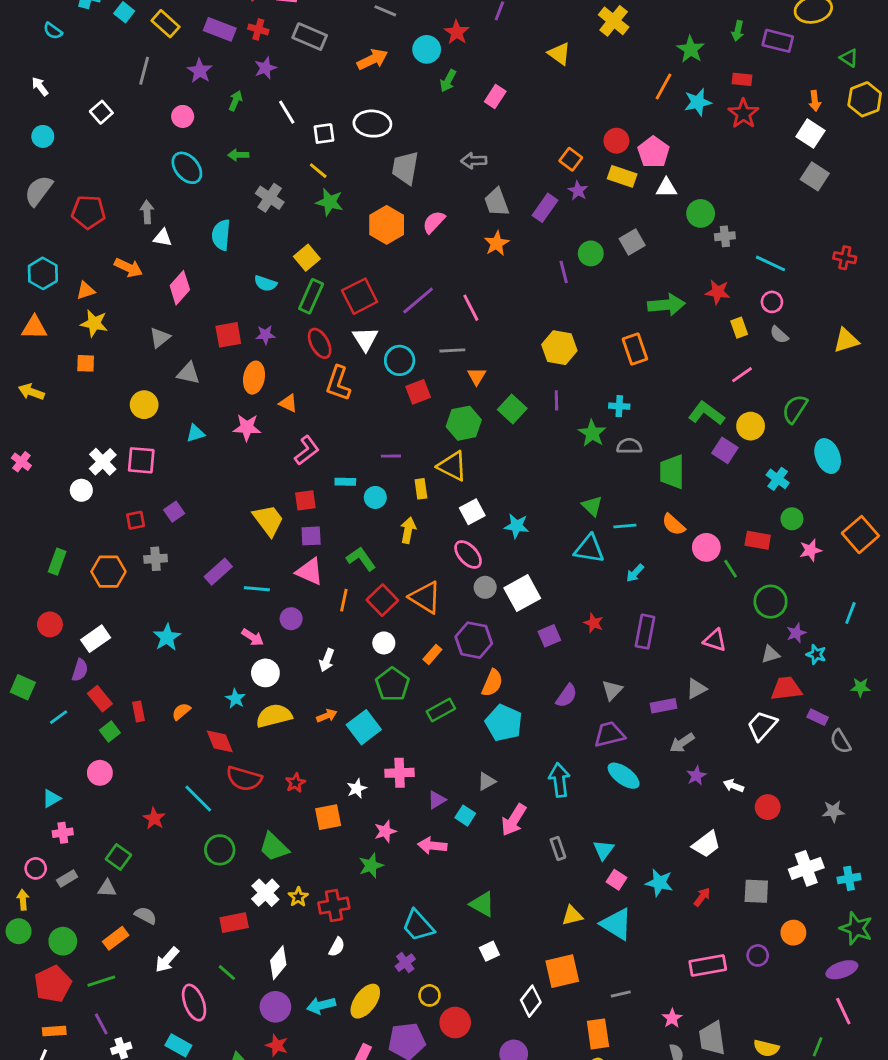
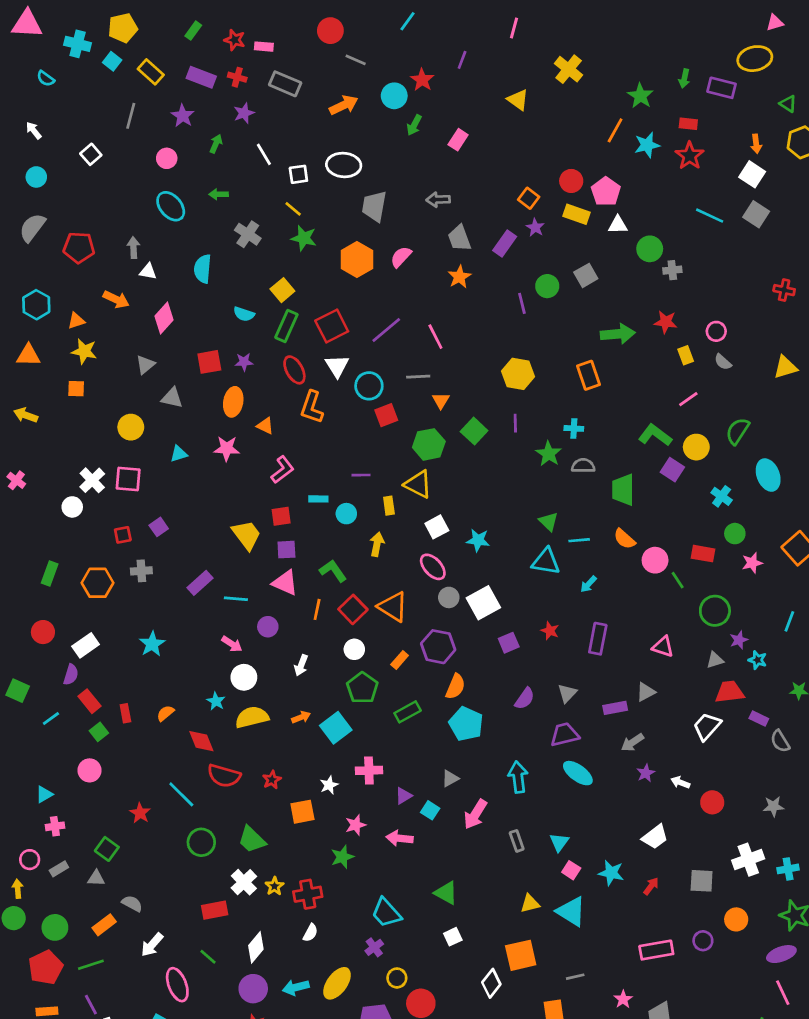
cyan line: (771, 263) -> (710, 216), moved

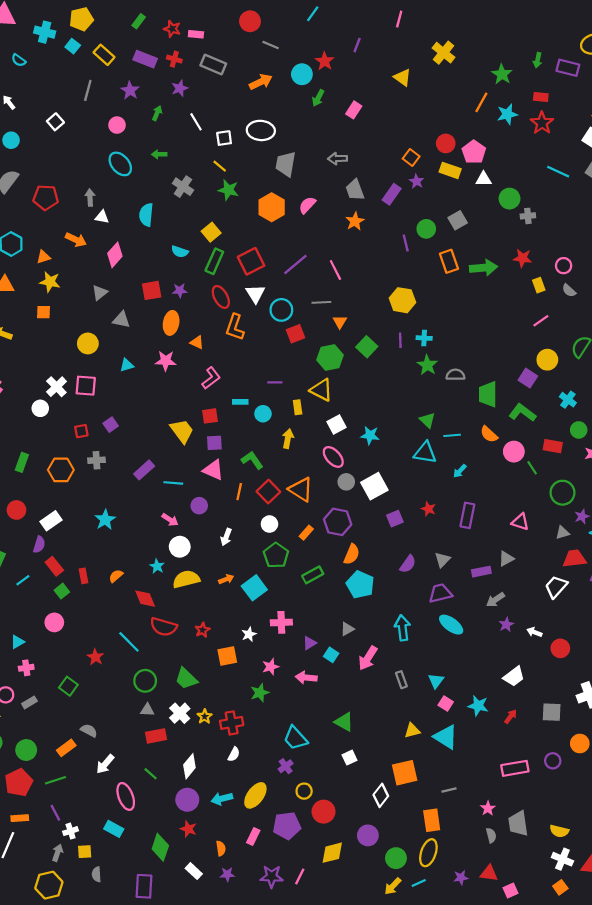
orange rectangle: (588, 375) -> (449, 261), moved
cyan cross: (574, 428) -> (424, 338), moved
green L-shape: (655, 435) -> (522, 413), moved
gray triangle: (96, 878) -> (147, 710), moved

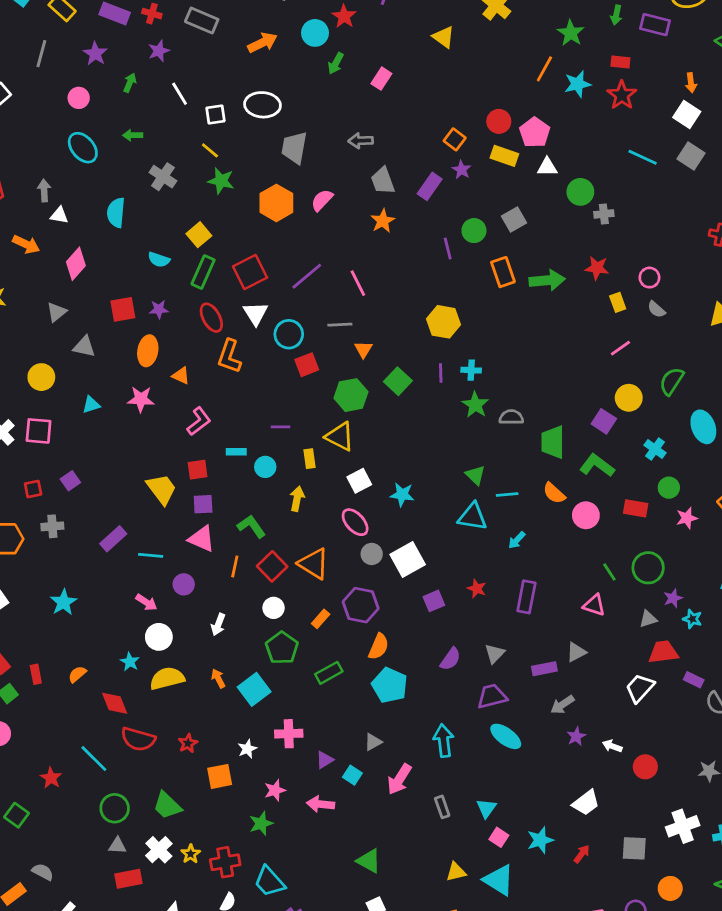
green line: (532, 468) -> (609, 572), moved
orange arrow: (226, 579) -> (218, 678), turned -96
cyan star: (478, 706) -> (540, 840), turned -30
cyan trapezoid: (295, 738) -> (269, 882), moved

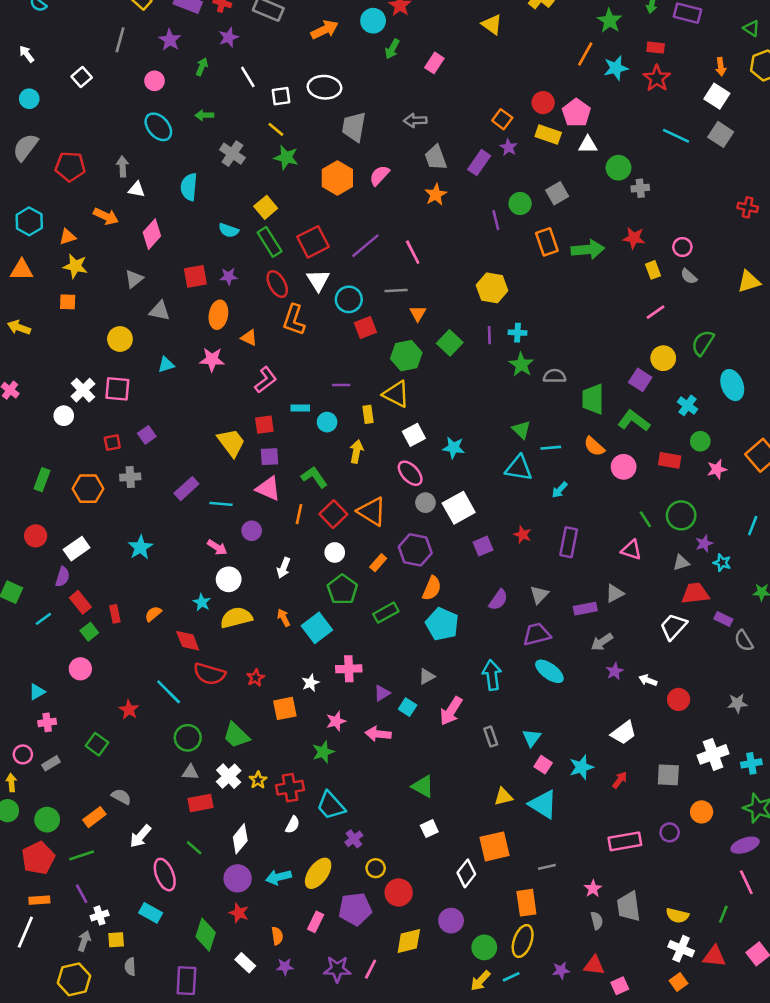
green rectangle: (203, 272) -> (270, 242), turned -56

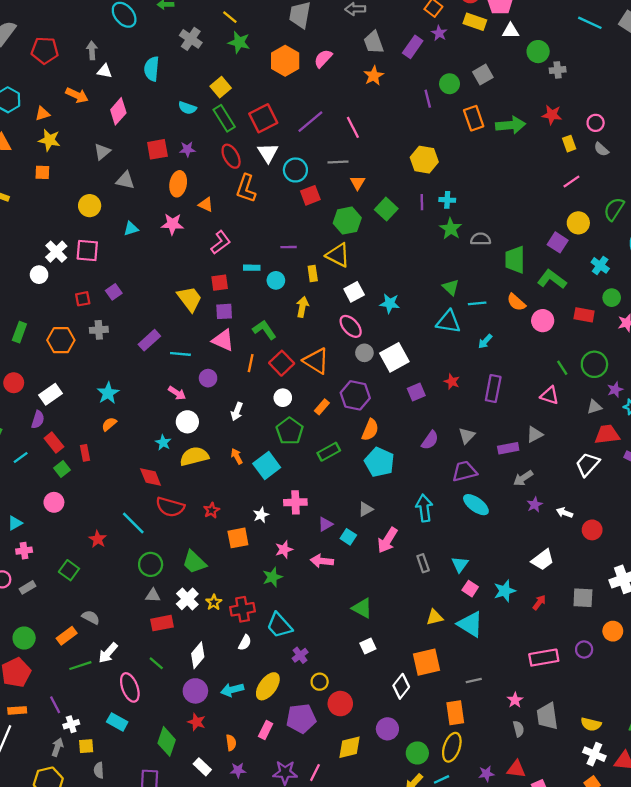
orange semicircle: (153, 614) -> (109, 424), moved
green line: (82, 855) -> (80, 666), moved

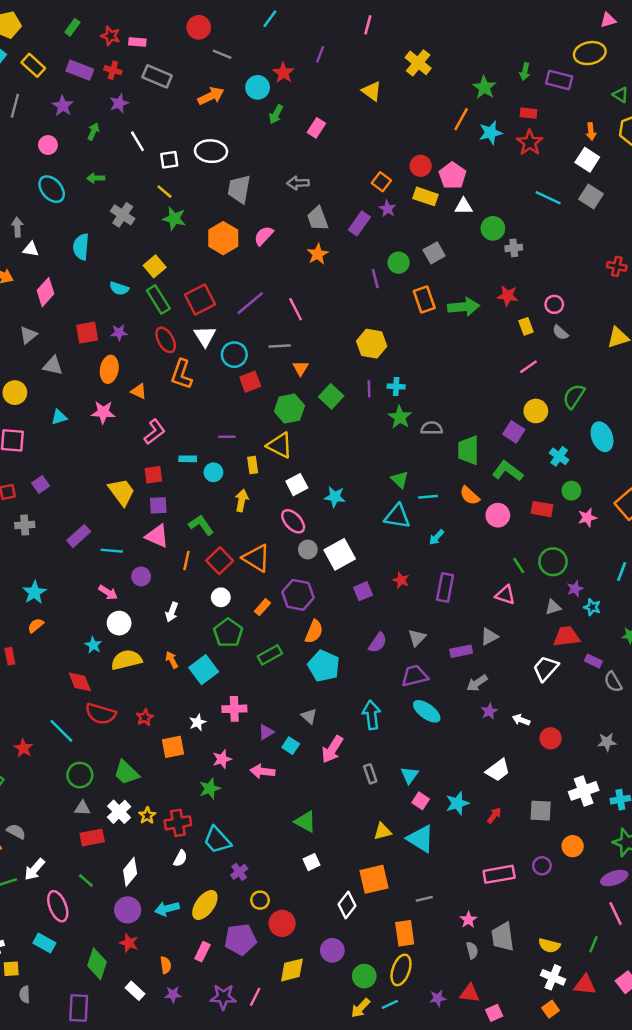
gray triangle: (366, 509) -> (309, 716), turned -49

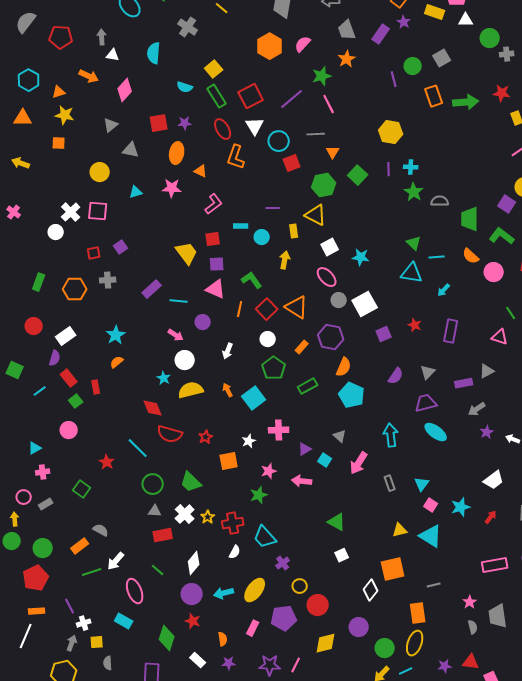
green star: (174, 219) -> (322, 76), moved, turned -30

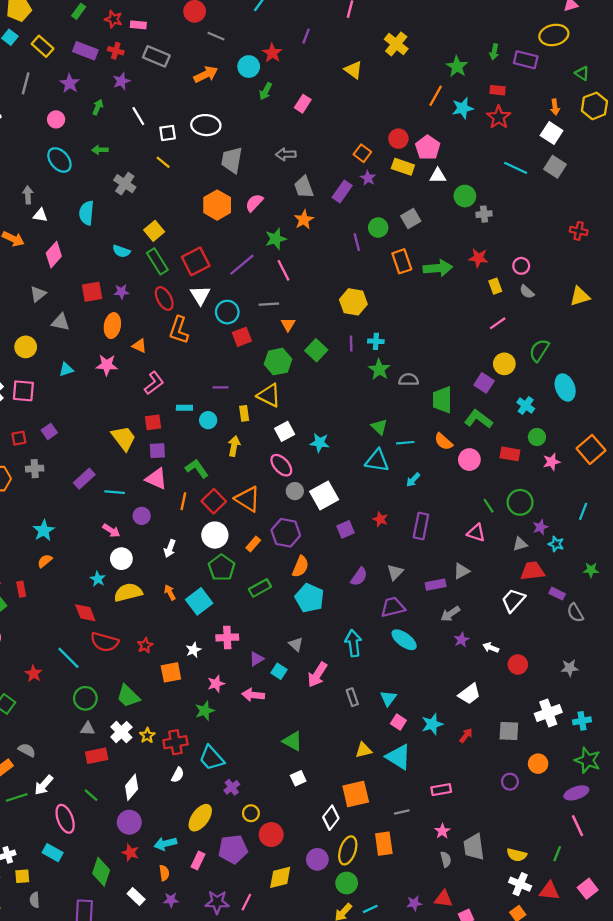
white circle: (268, 339) -> (215, 535), size x1.5
pink rectangle: (495, 565) -> (441, 790), moved, size x0.7
cyan arrow: (224, 593) -> (165, 844), moved
yellow ellipse: (415, 643) -> (348, 850), moved

